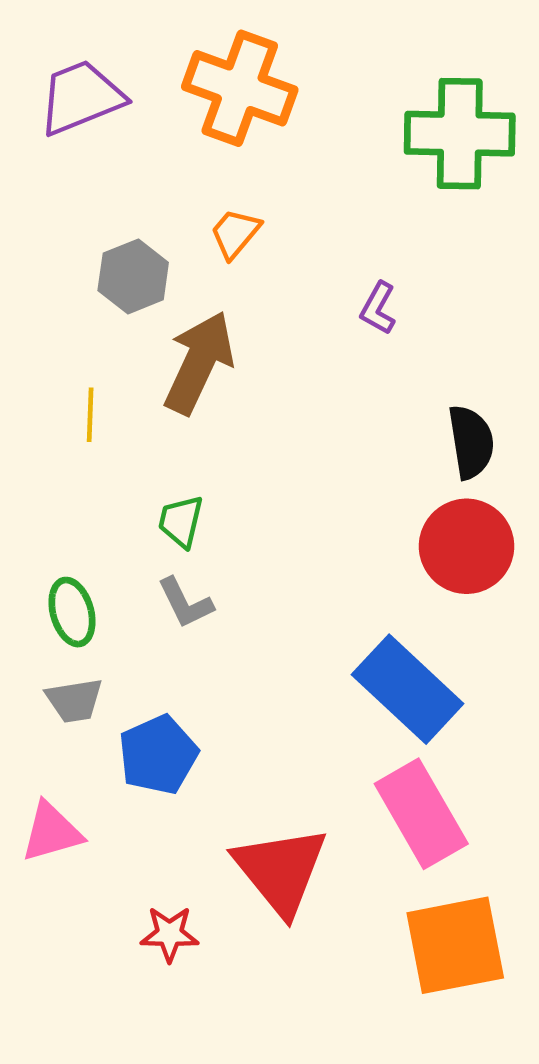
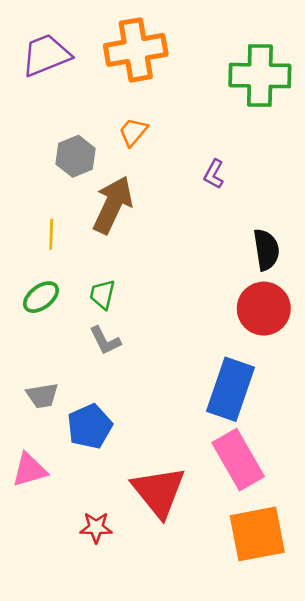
orange cross: (240, 88) -> (136, 50), turned -30
green ellipse: (72, 612) -> (41, 297), moved, turned 69
blue rectangle: (408, 689) -> (230, 389), turned 66

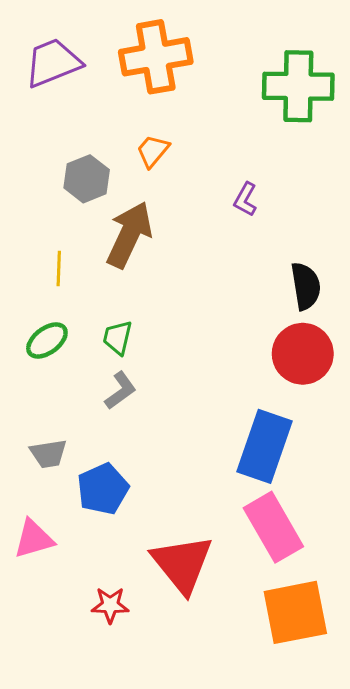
gray L-shape: (105, 341) -> (120, 390), turned -100

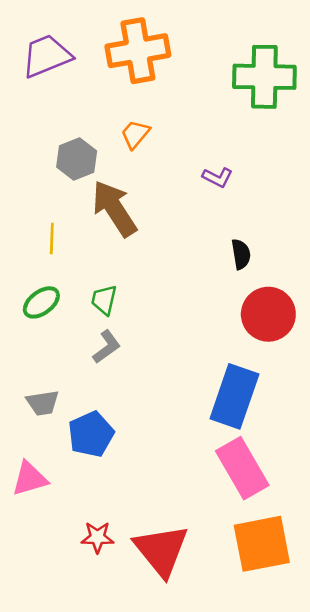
purple L-shape: (245, 199) -> (217, 177), turned -92
brown arrow: (129, 235) -> (114, 209), turned -58
black semicircle: (306, 286) -> (241, 254), moved, size x0.7
red triangle: (182, 564) -> (161, 550), moved

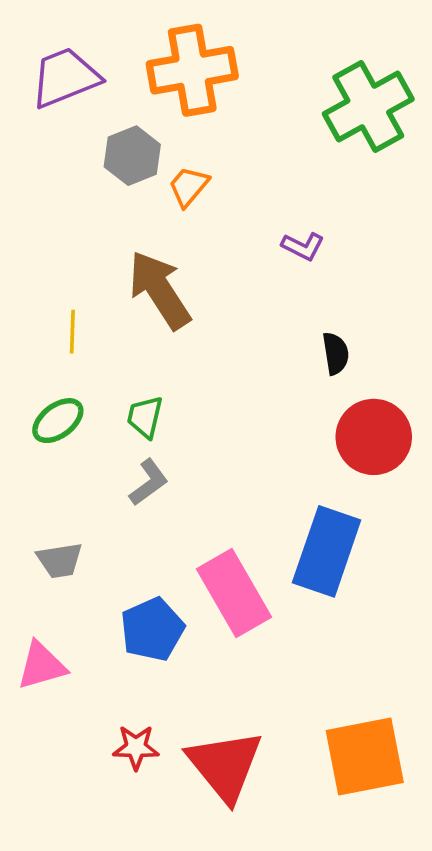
green cross: (264, 77) -> (368, 107), turned -30
gray hexagon: (77, 159) -> (132, 156), moved
blue pentagon: (91, 434) -> (152, 629), moved
pink rectangle: (242, 468) -> (234, 593), moved

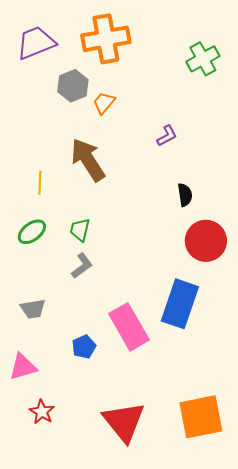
green cross: (368, 107) -> (203, 59), size x0.7
purple L-shape: (303, 246) -> (167, 136), turned -55
blue pentagon: (152, 629) -> (84, 347), size x0.7
red star: (136, 747) -> (42, 412), moved, turned 30

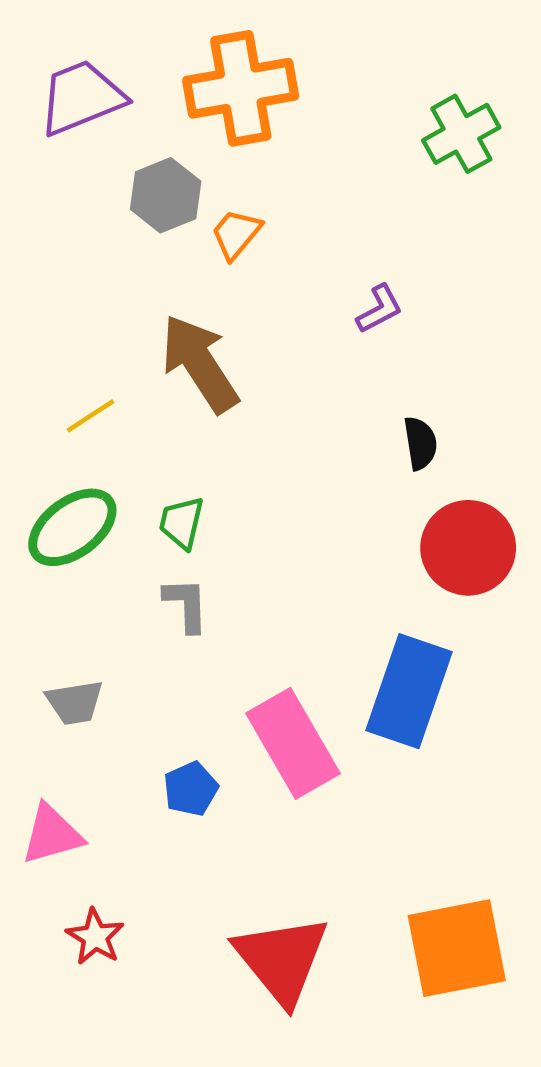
yellow line: (40, 183) -> (91, 416), turned 55
green ellipse: (32, 232) -> (72, 527), size x1.4
gray L-shape: (82, 266) -> (186, 605), turned -56

